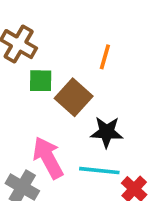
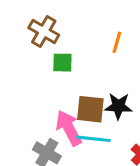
brown square: (74, 97) -> (90, 109), moved, turned -36
cyan line: (99, 171) -> (94, 139), moved

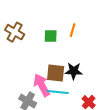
brown cross: (44, 31) -> (15, 32), moved
green square: (62, 63) -> (51, 36), moved

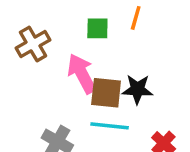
brown cross: (15, 32) -> (33, 44), moved, turned 30
pink arrow: (42, 85) -> (82, 74), moved

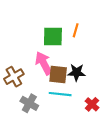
green square: (97, 28) -> (53, 36), size x1.5
brown cross: (33, 44) -> (14, 77), moved

